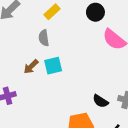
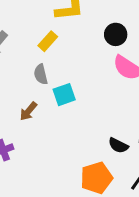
black circle: (95, 12) -> (116, 34), moved
cyan square: (53, 66) -> (64, 95), moved

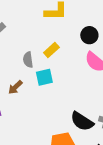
yellow rectangle: (48, 41) -> (51, 50), moved
black semicircle: (118, 145) -> (82, 121), size x1.5

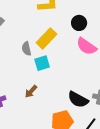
yellow rectangle: (51, 50) -> (46, 38), size x1.5
brown arrow: (15, 87) -> (31, 91), moved

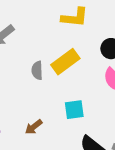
cyan square: (42, 63) -> (74, 110), moved

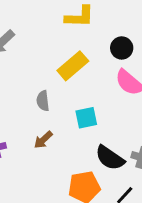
gray semicircle: (37, 70) -> (43, 101), moved

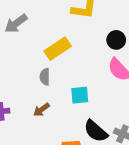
yellow rectangle: (73, 66) -> (58, 49), moved

